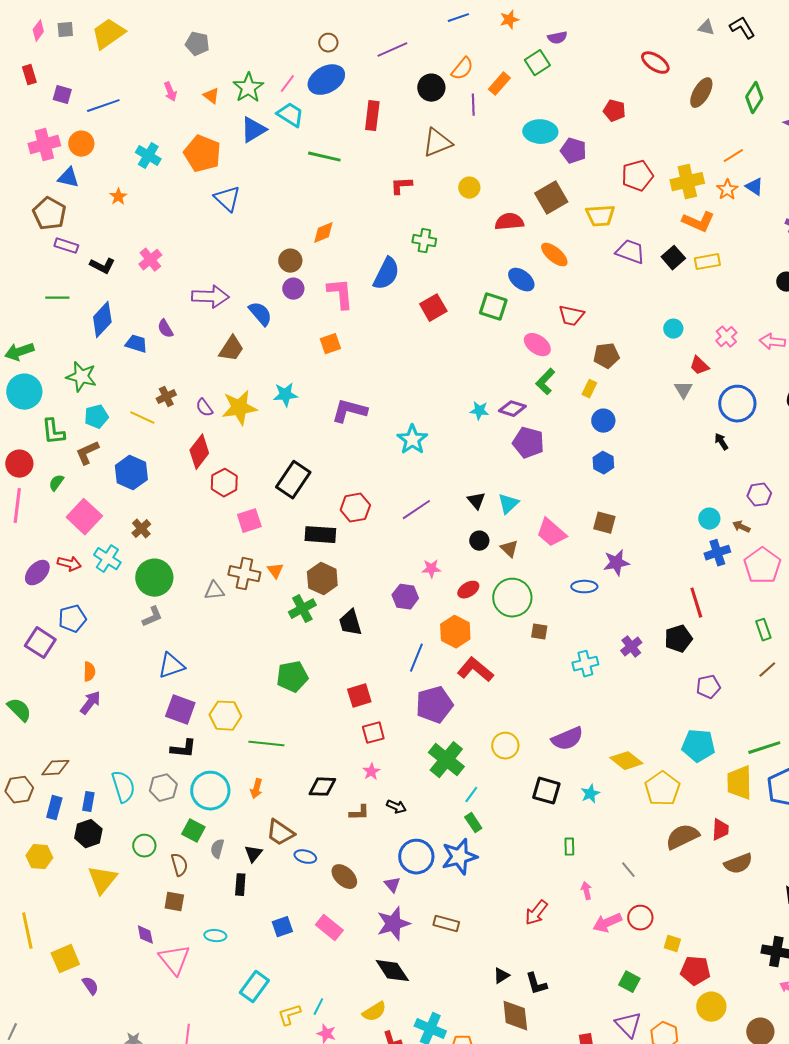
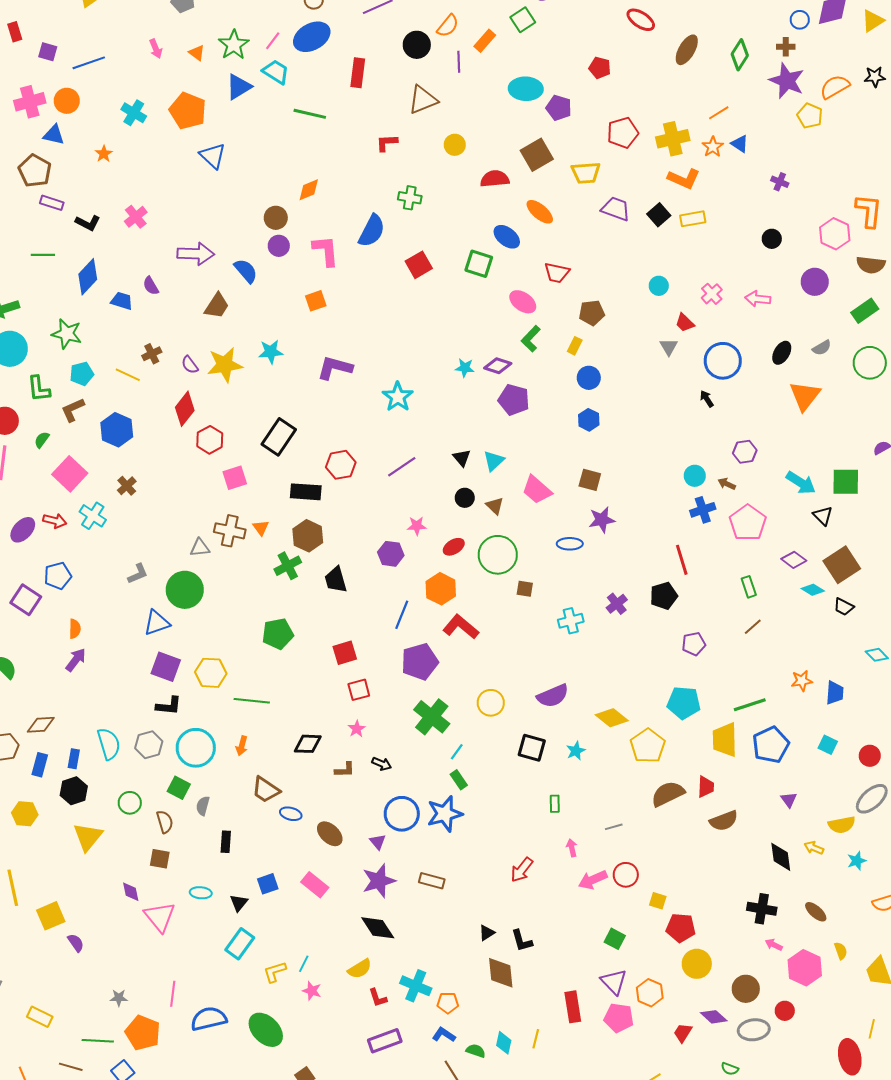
green circle: (154, 578) -> (185, 590), moved
black triangle: (253, 854) -> (239, 903), moved
gray line: (628, 870) -> (614, 827), turned -66

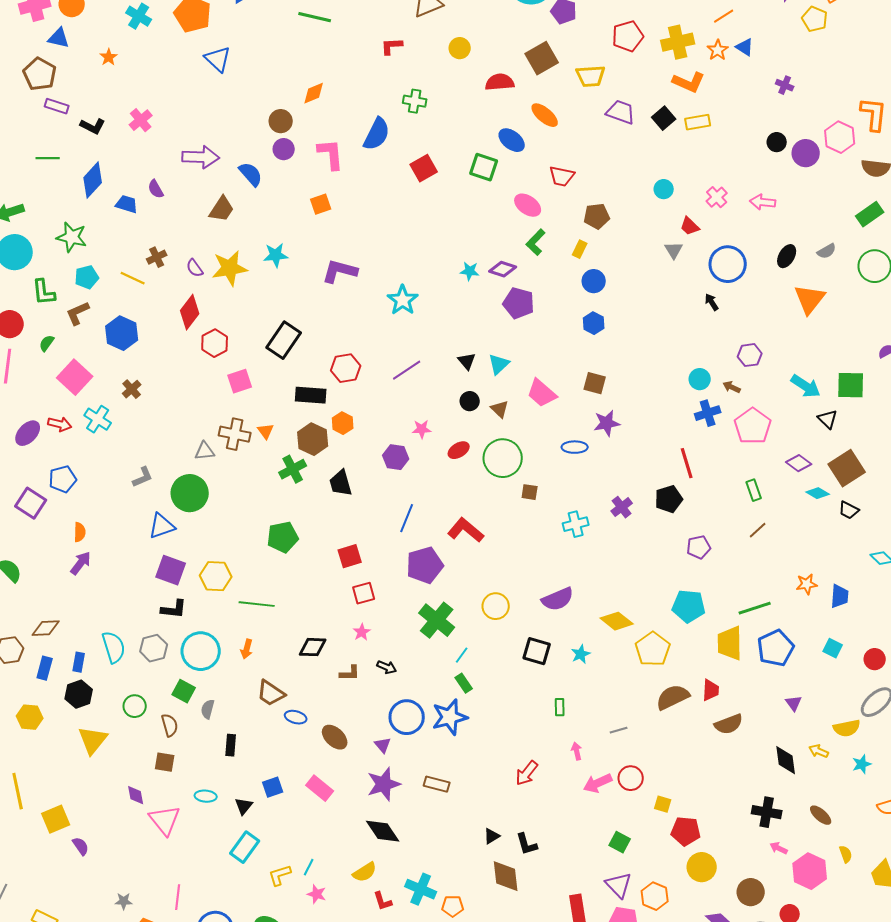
purple circle: (815, 282) -> (806, 153), moved
orange hexagon: (441, 589) -> (343, 423), moved, size x0.7

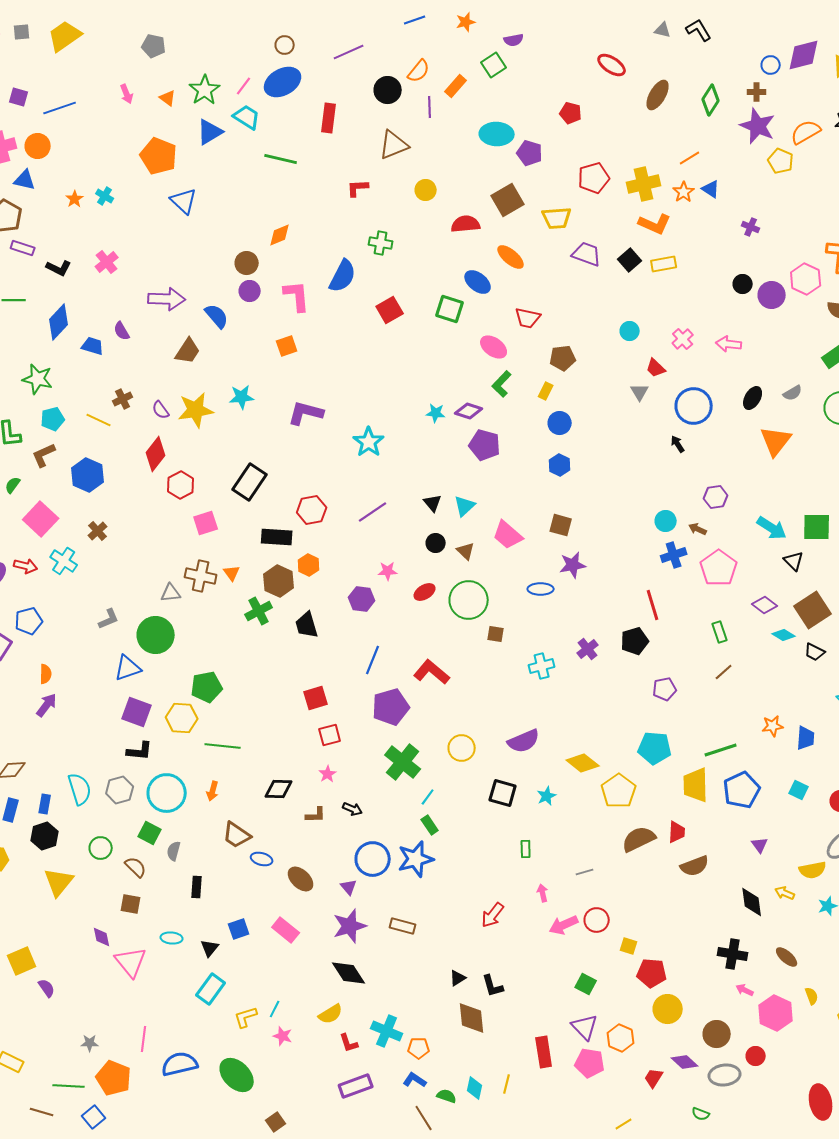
cyan cross: (139, 16) -> (105, 196), moved, size x0.7
green pentagon: (283, 537) -> (207, 687), moved
brown semicircle: (170, 725) -> (136, 867), turned -30

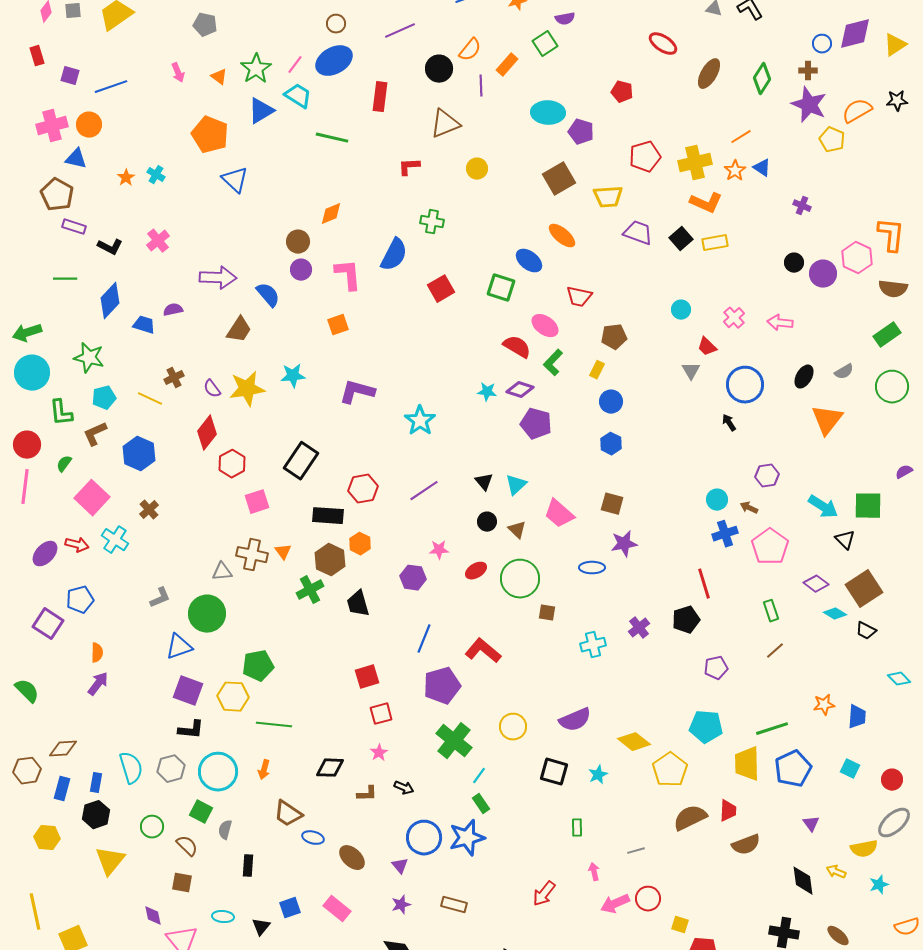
red semicircle: (466, 224) -> (517, 347), moved, turned 36
purple semicircle: (122, 331) -> (173, 310), turned 108
purple star: (350, 926) -> (401, 905), size x0.6

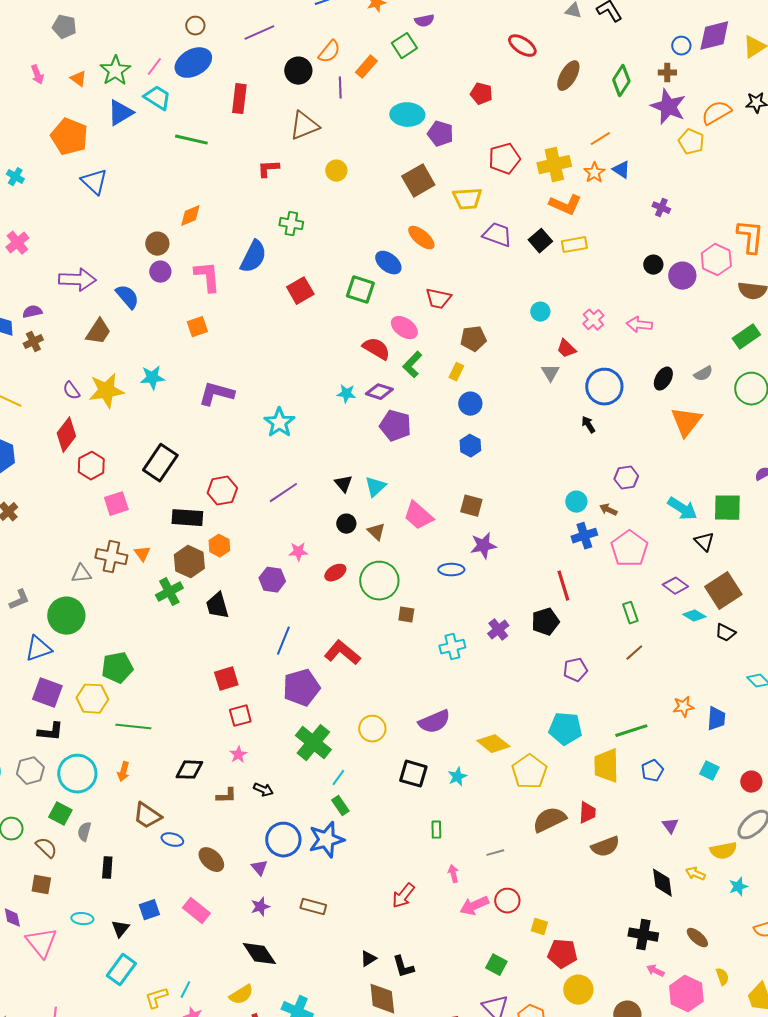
brown cross: (174, 378) -> (33, 342), moved
blue pentagon: (793, 769) -> (652, 771), size x0.6

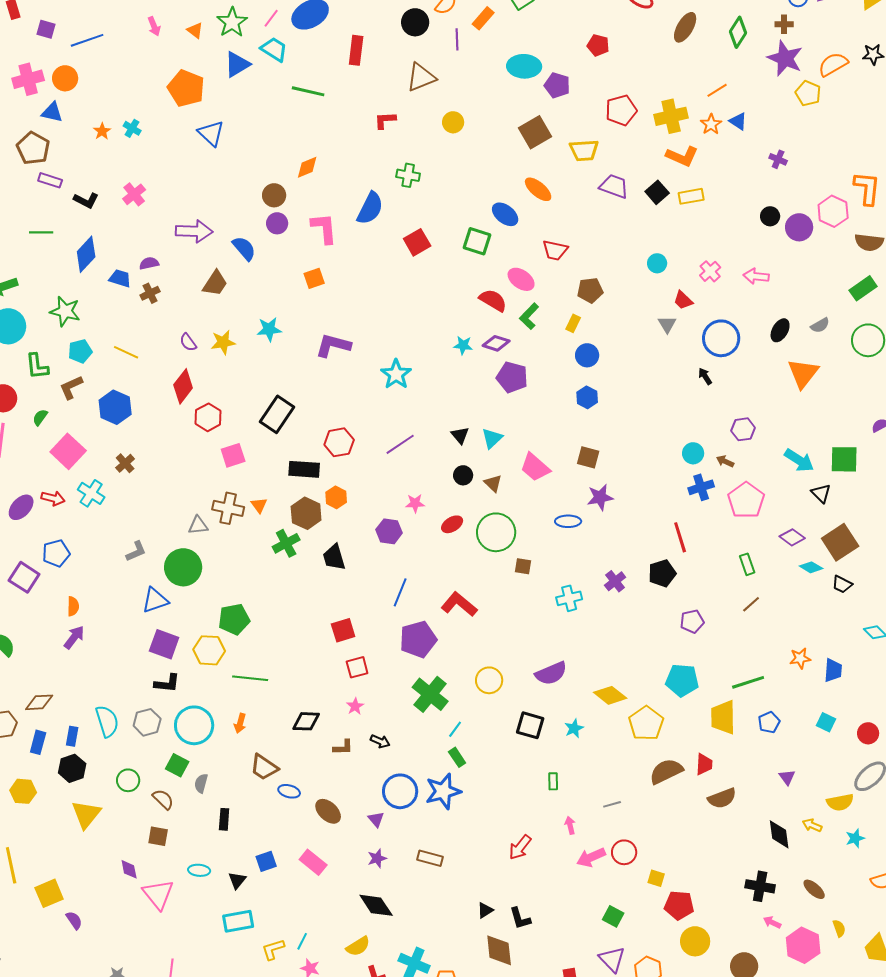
yellow star: (106, 391) -> (223, 342), size x0.7
cyan rectangle: (121, 970) -> (238, 921), turned 44

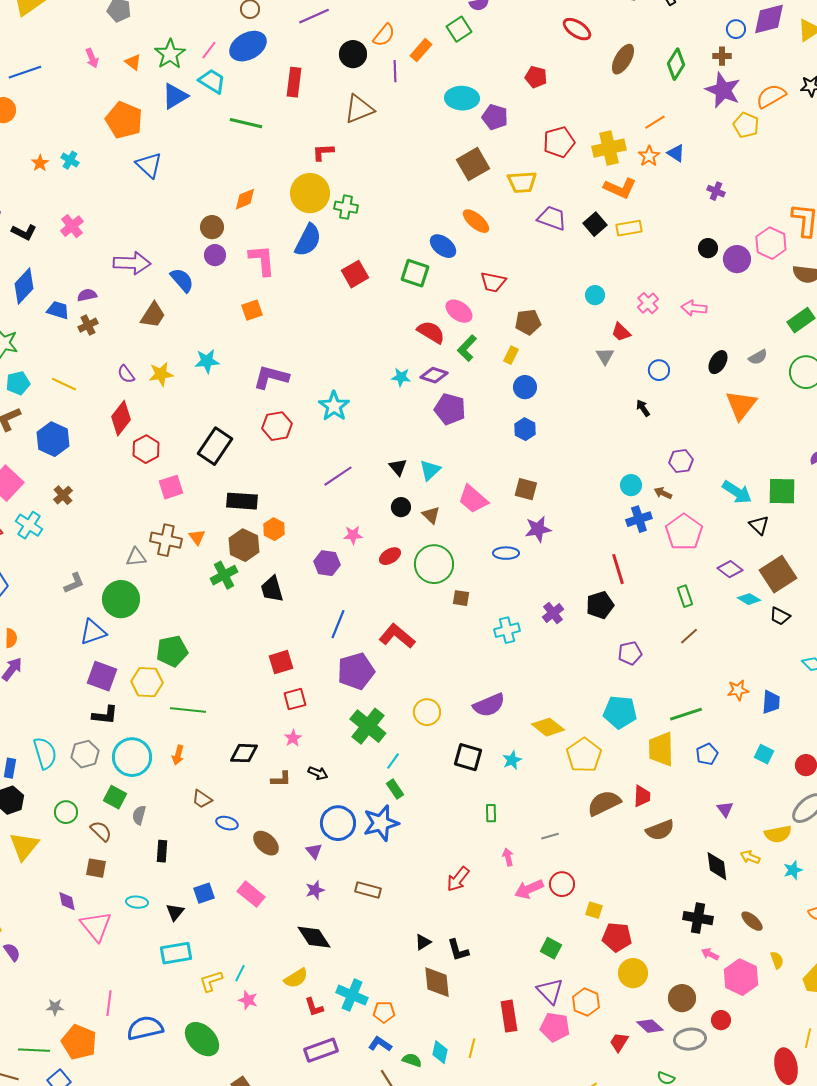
yellow circle: (453, 122) -> (310, 193), moved, size x1.8
blue circle: (721, 338) -> (659, 370), size x0.6
red hexagon: (339, 442) -> (277, 426), moved
brown trapezoid: (264, 767) -> (202, 799), size x0.7

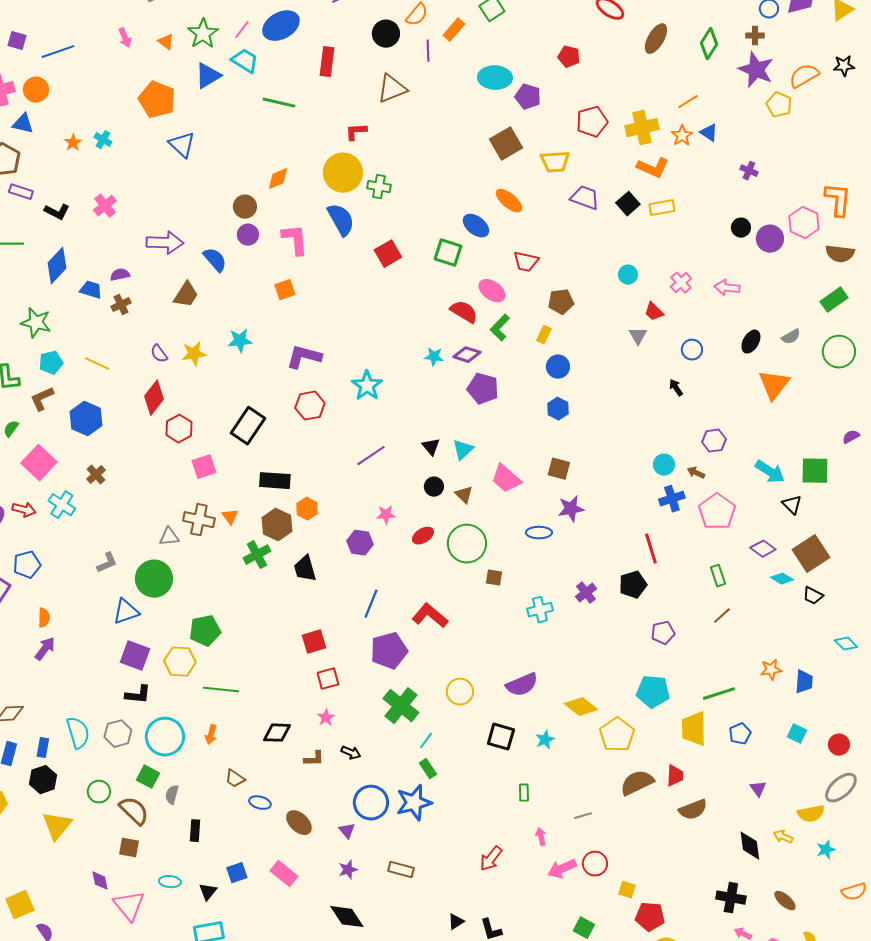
blue semicircle: (308, 240) -> (341, 220), turned -56
brown semicircle: (101, 831) -> (134, 811), size x1.4

